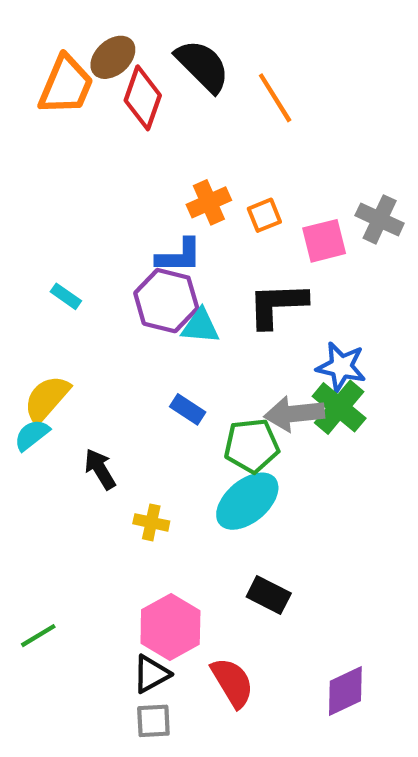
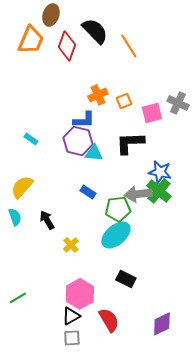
brown ellipse: (113, 57) -> (51, 15), moved, turned -30
cyan semicircle: (32, 435) -> (15, 217), moved, turned 108
yellow cross: (151, 522) -> (71, 245), turned 35

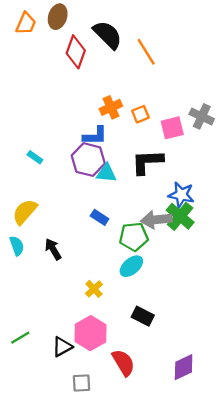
orange trapezoid: (31, 40) -> (26, 23), moved, size x0.7
cyan ellipse: (116, 235) -> (131, 266), size x0.7
yellow cross: (71, 245) -> (94, 289), moved
black triangle: (71, 316) -> (62, 347), moved

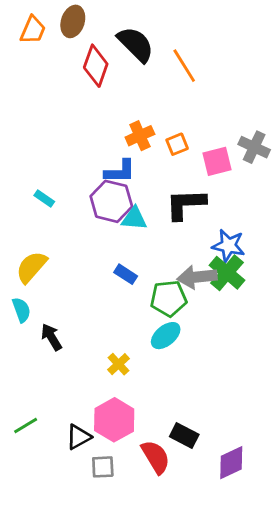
black arrow: (53, 249) -> (51, 337), moved
black rectangle: (143, 316) -> (184, 436), moved
gray square: (81, 383) -> (103, 467), moved

